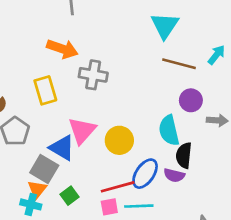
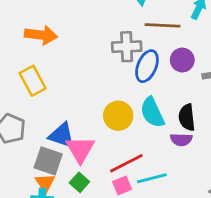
gray cross: (93, 75) -> (127, 47), moved
cyan semicircle: (169, 130) -> (152, 112), moved
pink triangle: (82, 131) -> (80, 149), moved
blue ellipse: (145, 174) -> (147, 66), moved

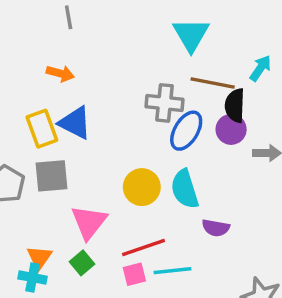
orange arrow: (41, 35) -> (60, 73), size x0.7
black semicircle: (187, 117) -> (235, 106), moved
blue triangle: (62, 135) -> (75, 123), moved
gray square: (48, 161) -> (52, 176), moved, turned -32

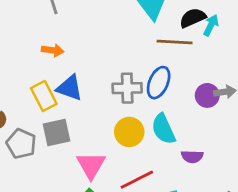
gray cross: (164, 103) -> (127, 88), moved
black semicircle: (235, 106) -> (193, 18), moved, turned 72
purple circle: (231, 129) -> (207, 95), moved

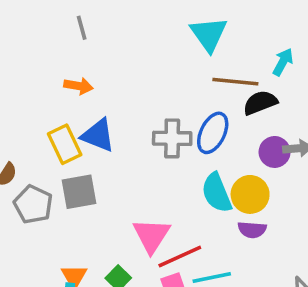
black semicircle: (193, 18) -> (260, 103), moved
yellow circle: (129, 132) -> (250, 194), moved
pink triangle: (91, 165) -> (152, 236), moved

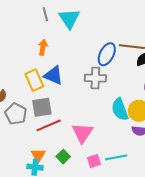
cyan triangle: (209, 34) -> (69, 19), moved
orange arrow: (78, 86) -> (43, 47), turned -91
blue ellipse: (213, 133) -> (107, 54), moved
red line: (180, 257) -> (49, 125), moved

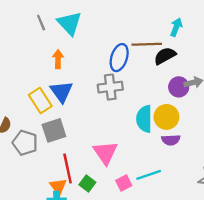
orange arrow: (43, 47) -> (58, 59), moved
blue triangle: (53, 75) -> (61, 92), turned 40
cyan semicircle: (120, 109) -> (144, 119), turned 30
red line: (49, 125) -> (68, 169), moved, turned -70

